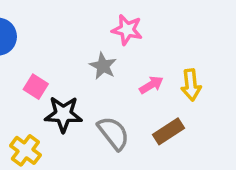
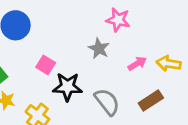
yellow arrow: (191, 85) -> (169, 64), turned 105

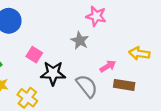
pink arrow: (137, 64) -> (108, 66), moved
brown rectangle: (151, 100) -> (124, 85), turned 42

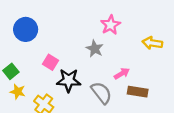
pink star: (96, 16) -> (110, 25), turned 30
yellow arrow: (139, 53) -> (152, 43), moved

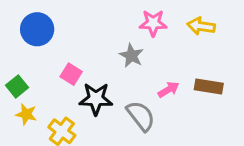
pink star: (110, 25) -> (153, 23), turned 30
yellow arrow: (152, 43) -> (201, 26), moved
brown rectangle: (138, 92) -> (209, 86), moved

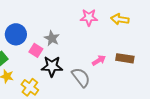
blue circle: (37, 29) -> (16, 34), moved
gray star: (131, 56) -> (52, 38), moved

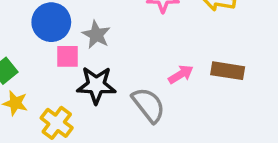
blue circle: (16, 34) -> (51, 22), moved
pink square: (36, 50) -> (67, 56), turned -32

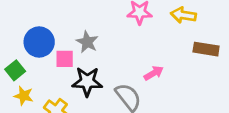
blue circle: (51, 22) -> (39, 42), moved
brown rectangle: (228, 71) -> (206, 49), moved

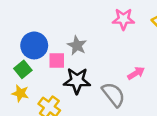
green square: (15, 70) -> (23, 69), moved

